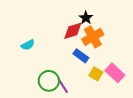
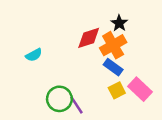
black star: (86, 18) -> (119, 23), moved
blue rectangle: (81, 56) -> (113, 67), moved
yellow square: (96, 74) -> (117, 90), turned 32

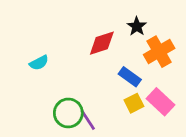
orange cross: (113, 45) -> (159, 52), moved

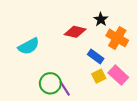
red diamond: (102, 43) -> (75, 32), turned 30
orange cross: (159, 52) -> (117, 38), turned -30
cyan semicircle: (39, 63) -> (29, 46), size x1.5

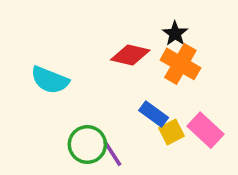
orange cross: (117, 38) -> (180, 64), moved
cyan semicircle: (29, 46) -> (50, 80), turned 50
blue rectangle: (96, 57) -> (154, 114), moved

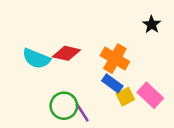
black star: (175, 34) -> (152, 24), moved
red diamond: (130, 55) -> (66, 53), moved
orange cross: (180, 64) -> (115, 59), moved

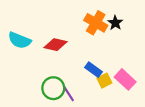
black star: (152, 24) -> (115, 23), moved
cyan semicircle: (36, 59) -> (20, 40), moved
orange cross: (115, 59) -> (96, 23), moved

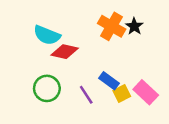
cyan semicircle: (20, 40) -> (47, 35), moved
green circle: (53, 88) -> (47, 88), moved
purple line: (68, 94) -> (86, 95), moved

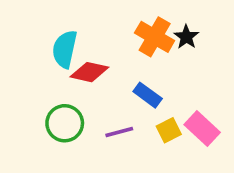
cyan semicircle: (47, 35) -> (65, 49), turned 80
blue rectangle: (109, 81) -> (148, 95), moved
purple line: (86, 95) -> (119, 132), turned -72

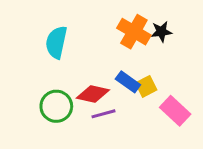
black star: (186, 37) -> (161, 32), turned 30
red diamond: (89, 72) -> (93, 94), moved
yellow square: (169, 130) -> (146, 86), moved

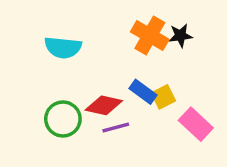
cyan semicircle: (56, 42) -> (63, 47), turned -96

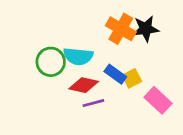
black star: (180, 36) -> (146, 29), size x1.4
cyan semicircle: (63, 47) -> (78, 56), moved
green circle: (63, 119) -> (51, 62), moved

